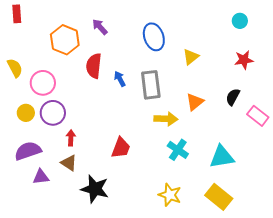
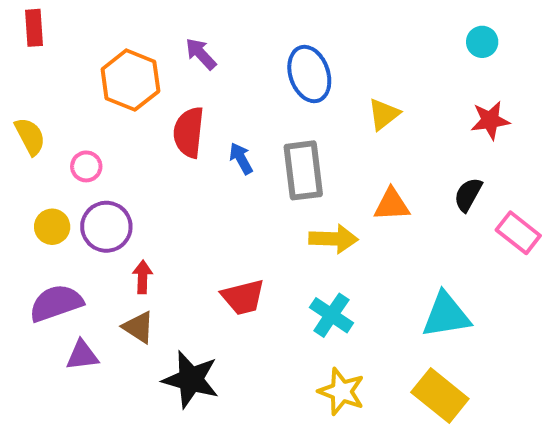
pink circle: (43, 83) -> (86, 166), size x0.6
orange triangle: (195, 102) -> (392, 205), turned 36
red trapezoid: (121, 148) -> (243, 297), turned 55
cyan cross: (178, 150) -> (331, 315), moved

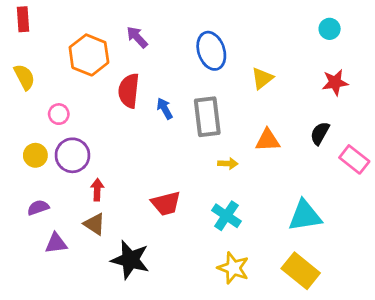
yellow semicircle: (30, 136) -> (24, 77), moved
yellow arrow: (333, 239) -> (228, 164), size x0.6
purple semicircle: (56, 303) -> (38, 208), size x0.6

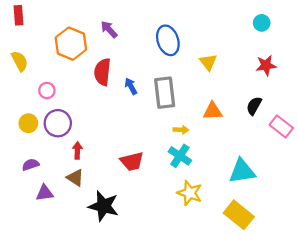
yellow triangle: (262, 78) -> (208, 62), turned -30
cyan cross: (226, 216) -> (180, 156), moved
yellow star: (233, 268) -> (190, 193), moved

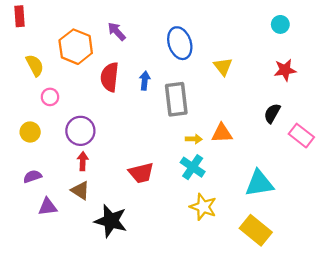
yellow semicircle: (20, 61) -> (35, 65), moved
blue arrow: (131, 86) -> (145, 81), moved, turned 35
orange triangle: (213, 111) -> (222, 133), moved
purple circle: (58, 123) -> (80, 131), moved

